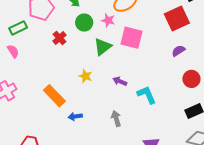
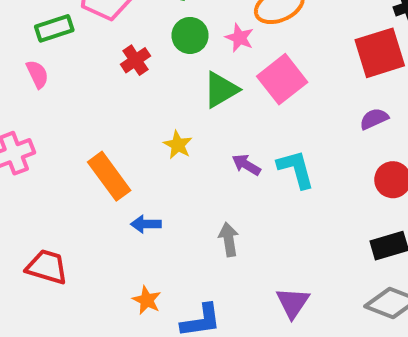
pink square: (131, 38) -> (282, 79), turned 30
cyan L-shape: (147, 95) -> (296, 169), moved

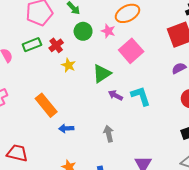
green rectangle: (54, 28) -> (32, 45), moved
green triangle: (221, 90) -> (102, 74), moved
yellow star: (178, 145) -> (68, 65), moved

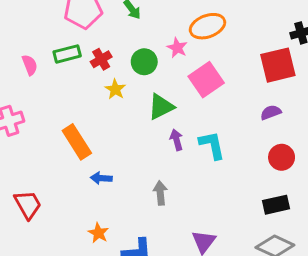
green circle: (83, 31) -> (144, 62), moved
purple arrow: (115, 95) -> (176, 140), turned 40
red trapezoid: (17, 153) -> (28, 205), turned 40

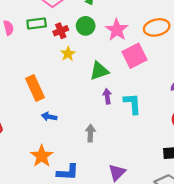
orange ellipse: (207, 26) -> (157, 27), moved
pink star: (177, 48) -> (117, 30), size x1.5
green circle: (144, 62) -> (86, 26), moved
orange star: (98, 233) -> (42, 156), size x1.5

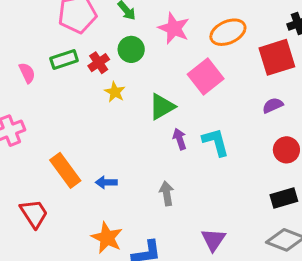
pink star: (117, 30) -> (174, 28), moved
orange rectangle: (35, 88) -> (65, 170), moved

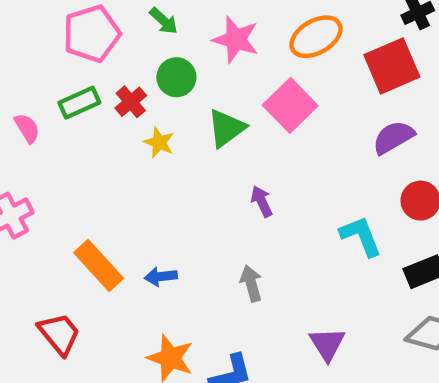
purple semicircle: (273, 105) -> (393, 137), size x1.4
green triangle: (162, 107) -> (226, 128), moved
cyan L-shape: (216, 142) -> (361, 236), moved

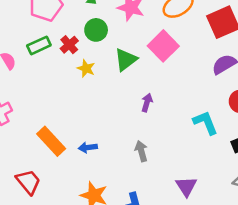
purple arrow: (262, 201) -> (147, 103), turned 42

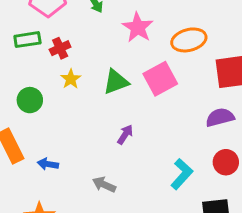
green circle: (96, 30) -> (30, 100), moved
cyan L-shape: (205, 123) -> (182, 174), turned 48
gray arrow: (141, 151) -> (104, 185), turned -66

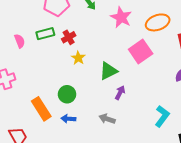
green triangle: (116, 82) -> (108, 71), moved
green circle: (30, 100) -> (67, 94), moved
gray arrow: (104, 185) -> (107, 119), moved

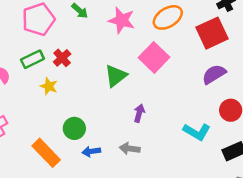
yellow star: (78, 58) -> (49, 86), moved
green triangle: (108, 71) -> (116, 76), moved
cyan L-shape: (162, 116) -> (197, 132), turned 95
blue arrow: (68, 119) -> (91, 151), moved

